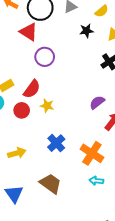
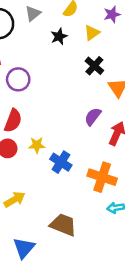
yellow star: (47, 106) -> (37, 145), moved
blue cross: (56, 143) -> (61, 162), moved
blue triangle: (14, 194) -> (24, 248), turned 30

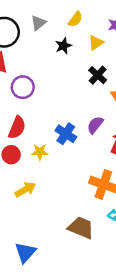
blue cross: (61, 162) -> (66, 134), moved
yellow arrow: (15, 199) -> (25, 190), moved
brown trapezoid: (63, 225) -> (81, 228), moved

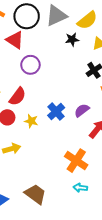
yellow semicircle: (75, 19) -> (87, 20), size x1.5
gray triangle: (38, 23) -> (56, 16), size x1.6
brown trapezoid: (81, 228) -> (35, 194), moved

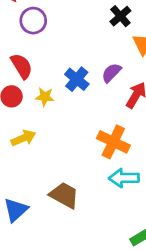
red semicircle: (18, 97) -> (22, 66), turned -60
cyan arrow: (80, 188) -> (124, 178), size x1.5

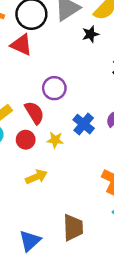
purple circle: (33, 21) -> (54, 88), moved
brown trapezoid: (64, 195) -> (73, 227), turned 60

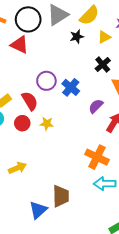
blue cross: (84, 124) -> (71, 87), moved
yellow arrow: (36, 177) -> (17, 168), moved
blue triangle: (30, 241) -> (38, 210), moved

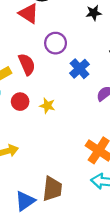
purple circle: (46, 81) -> (56, 43), moved
red semicircle: (30, 101) -> (27, 64), moved

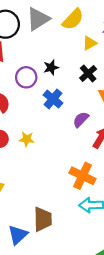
black star: (94, 13) -> (51, 67), moved

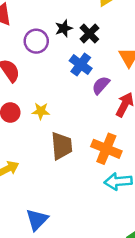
black cross: (88, 73) -> (89, 34), moved
blue cross: (53, 99) -> (81, 65), moved
brown trapezoid: (43, 219) -> (62, 146), moved

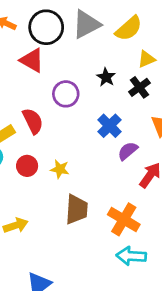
black star: (64, 28) -> (106, 77), moved, turned -30
black cross: (89, 34) -> (139, 87), moved

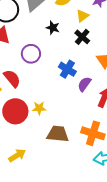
black star: (106, 77) -> (53, 28), moved
red circle: (27, 166) -> (15, 111), size x1.6
brown trapezoid: (77, 209) -> (58, 134), turned -75

